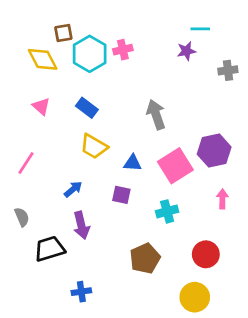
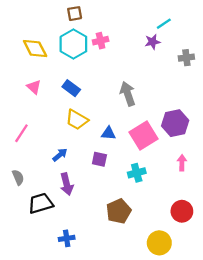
cyan line: (200, 29) -> (164, 24), turned -35
brown square: (63, 33) -> (75, 14), moved
red circle: (206, 254) -> (182, 211), moved

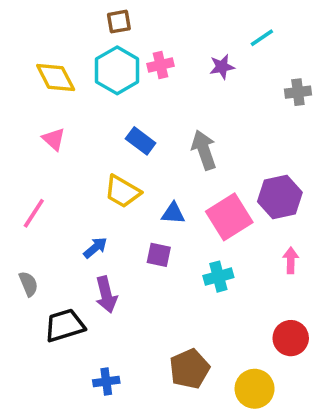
purple star: (153, 42) -> (222, 67), moved
blue rectangle: (71, 88) -> (141, 141), moved
brown pentagon: (119, 211) -> (189, 369), moved

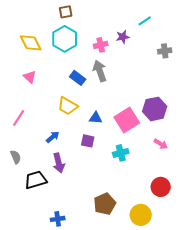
pink cross: (160, 65) -> (101, 45), moved
gray arrow: (204, 150) -> (100, 71), moved
pink arrow: (291, 260) -> (161, 144), turned 120
blue cross: (106, 381) -> (58, 219), moved

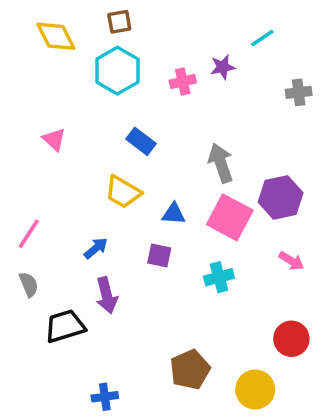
yellow diamond: (31, 43) -> (56, 36), moved
gray arrow: (100, 71) -> (221, 163), moved
pink line: (19, 118) -> (29, 234), moved
pink square: (127, 120) -> (230, 217), turned -30

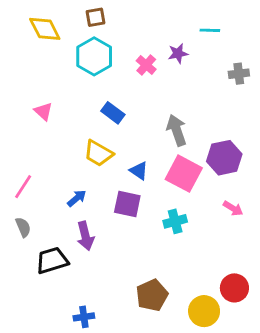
cyan line: (262, 38) -> (210, 30), turned 36
pink cross: (183, 82) -> (146, 65), turned -36
blue triangle: (174, 214) -> (139, 171), turned 30
purple square: (159, 255) -> (127, 204), size x1.4
red circle: (291, 339) -> (234, 288), moved

